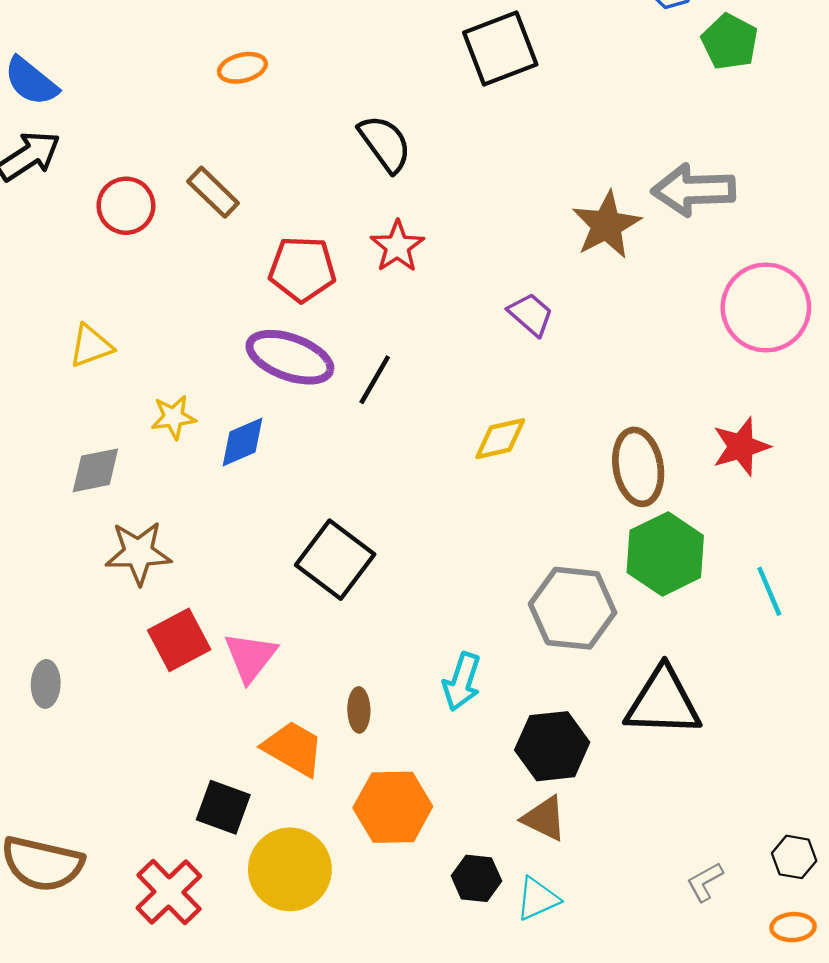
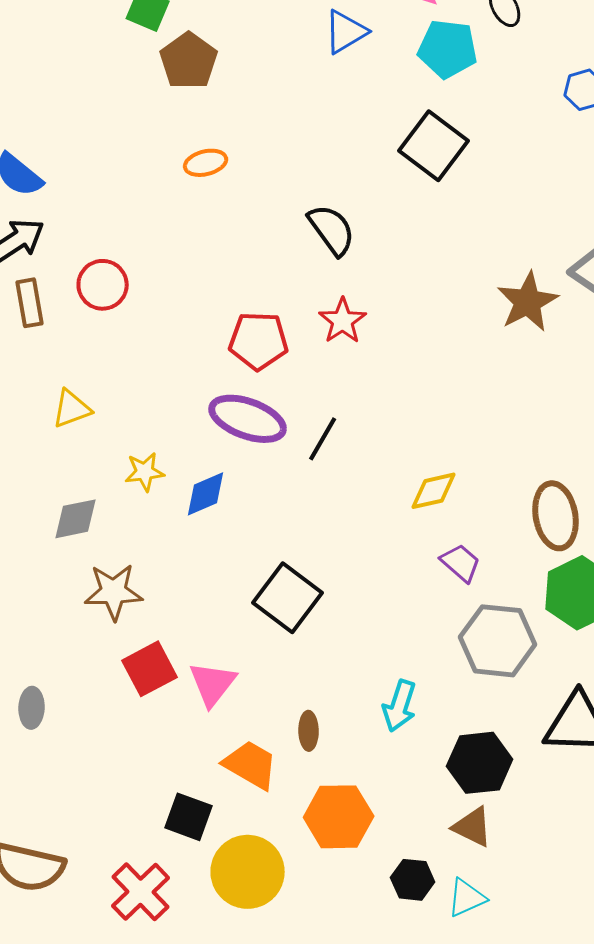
black square: (500, 49) -> (434, 146), turned -32
brown rectangle: (213, 192) -> (30, 303), moved, turned 36
purple trapezoid: (531, 314) -> (461, 563), moved

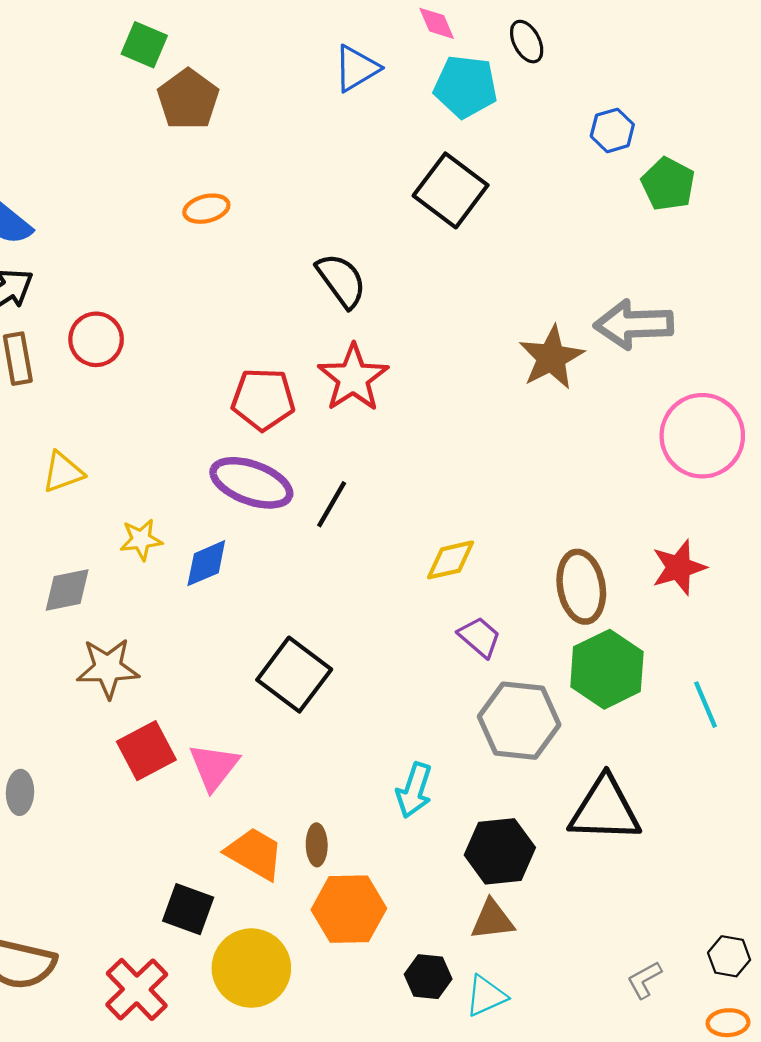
red star: (343, 321) -> (353, 378), size x1.4
brown ellipse: (309, 731) -> (317, 845), moved
brown triangle: (473, 827) -> (492, 920), turned -33

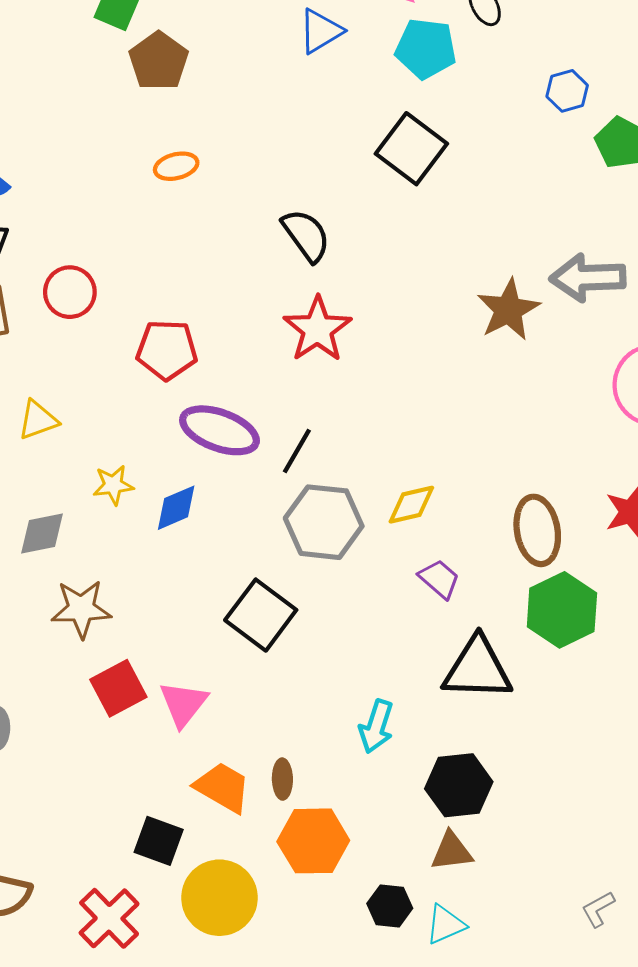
red pentagon: (263, 399) -> (167, 350), moved
gray hexagon: (519, 721) -> (324, 522), moved
black triangle: (605, 810) -> (477, 669), moved

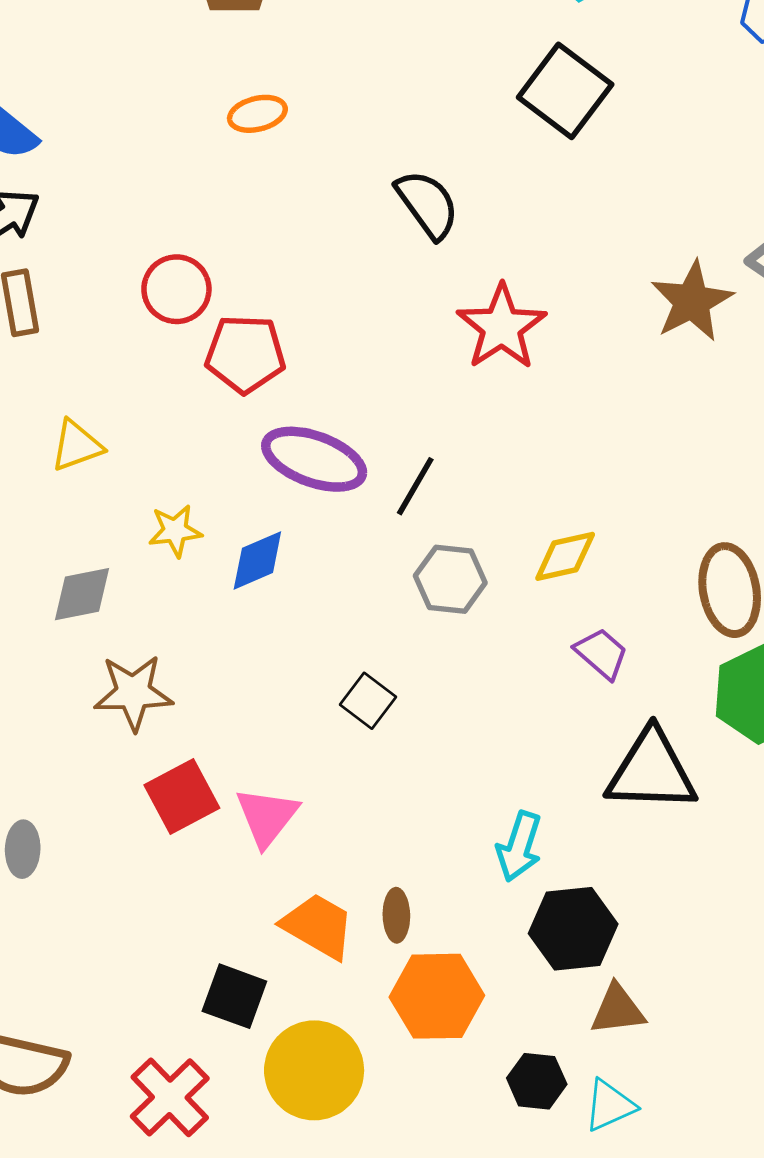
red circle: (70, 292) -> (176, 289), moved
red star: (317, 329) -> (502, 327), moved
gray hexagon: (324, 522) -> (450, 579), size x0.7
black square: (261, 615) -> (368, 701), size x0.6
black hexagon: (459, 785) -> (573, 929), moved

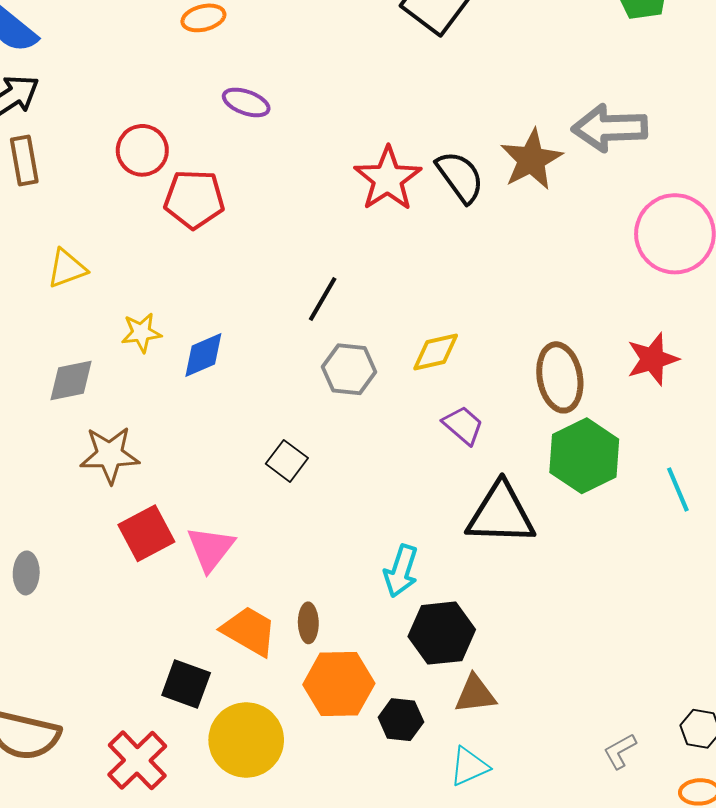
black semicircle: (427, 204) -> (460, 177), moved
purple ellipse: (314, 459) -> (246, 102), moved, size x0.6
black hexagon: (537, 1081) -> (401, 720), moved

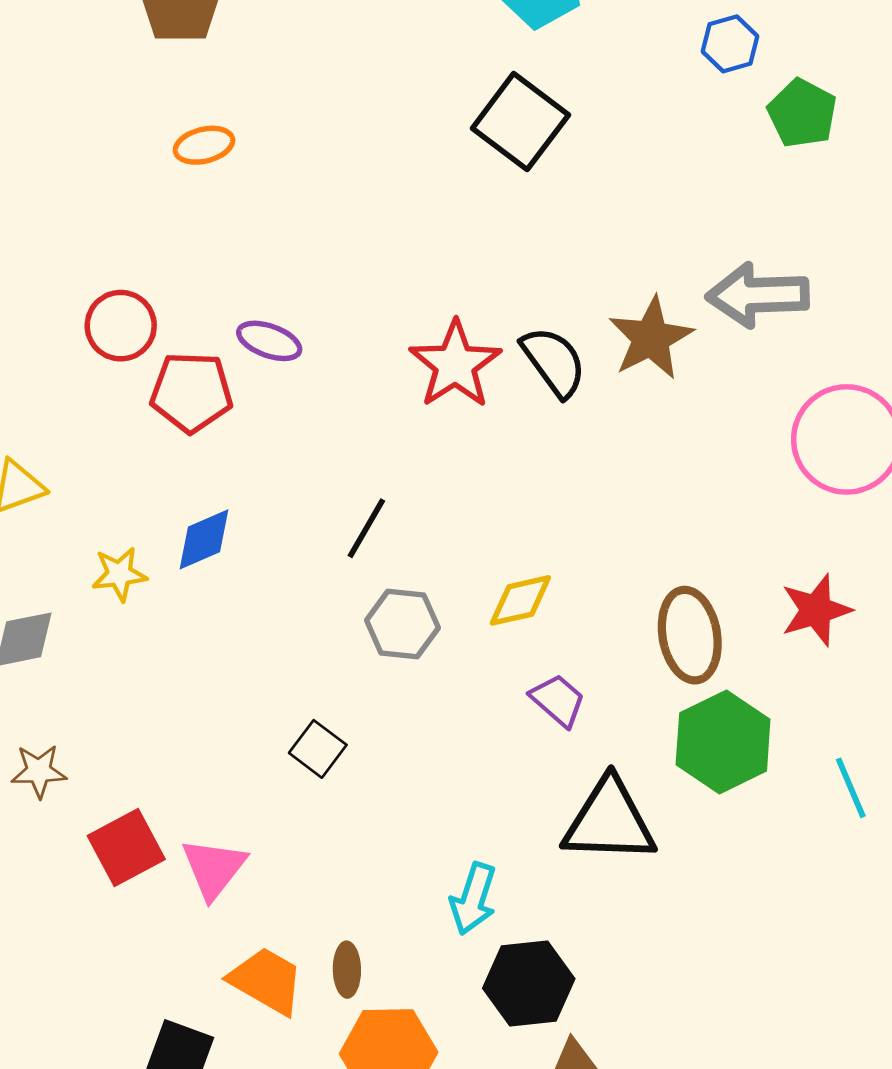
purple ellipse: (246, 102) -> (269, 341), moved
blue diamond: (203, 355) -> (204, 539), moved
brown star: (110, 455) -> (39, 771), moved, size x0.7

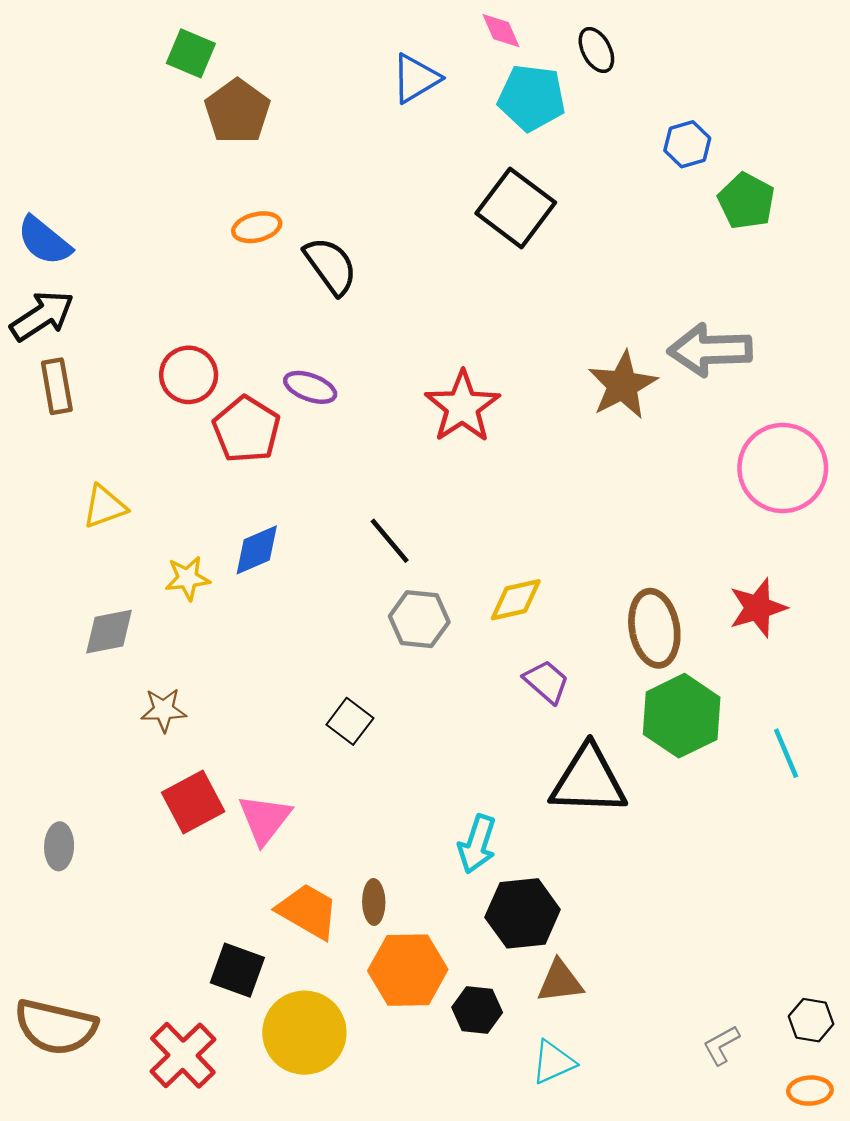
black semicircle: (554, 362) -> (331, 266), moved
red pentagon: (191, 392) -> (247, 429), turned 30
black line: (366, 528) -> (390, 541), turned -70
brown star: (39, 771) -> (164, 710), moved

